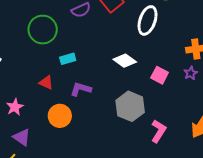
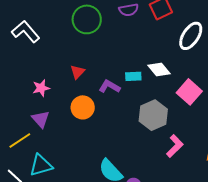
cyan rectangle: (68, 59) -> (133, 76), moved
pink square: (160, 75) -> (189, 92), size x1.4
red triangle: (46, 83) -> (77, 72), turned 35

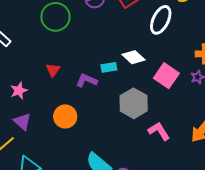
orange circle: (83, 107) -> (65, 116), moved
pink L-shape: (175, 146) -> (159, 131), turned -70

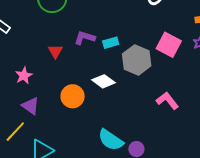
white diamond: (133, 57) -> (104, 81), moved
purple L-shape: (87, 80) -> (85, 38), moved
gray hexagon: (134, 103) -> (137, 60), moved

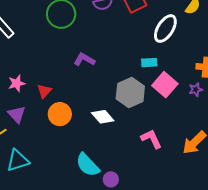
cyan rectangle: (111, 43) -> (149, 63), moved
red triangle: (55, 51) -> (44, 91), moved
white diamond: (104, 81) -> (103, 117), moved

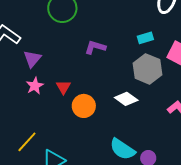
cyan rectangle: (149, 63) -> (145, 38), moved
purple triangle: (17, 114) -> (32, 59), moved, turned 36

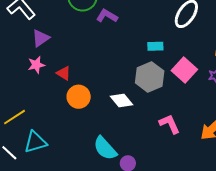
purple L-shape: (95, 47) -> (107, 16), moved
red triangle: (63, 87) -> (64, 73), turned -42

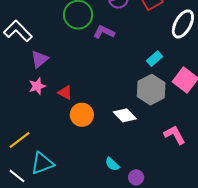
cyan rectangle: (155, 46) -> (155, 59), turned -35
cyan semicircle: (105, 148) -> (112, 164), size x0.6

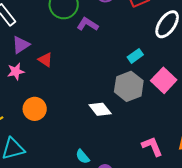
red triangle: (65, 93) -> (45, 60), moved
orange circle: (82, 115) -> (35, 109), moved
pink L-shape: (175, 135) -> (152, 146), moved

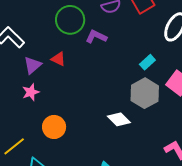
red triangle: (45, 60) -> (58, 59), moved

